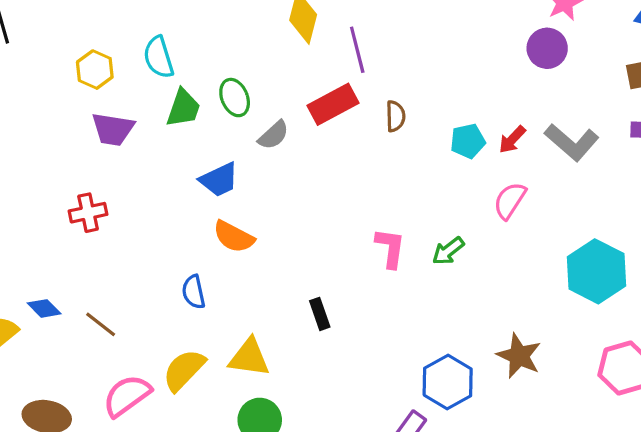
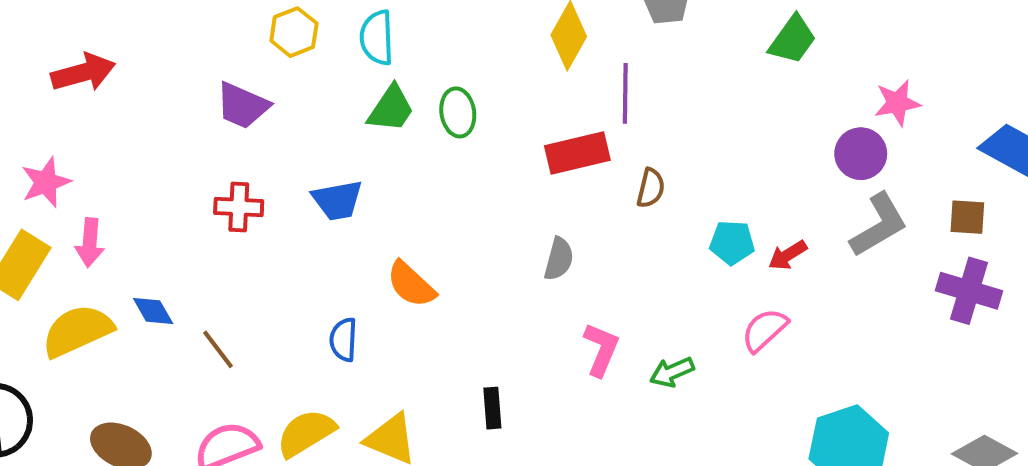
purple trapezoid: (113, 129) -> (242, 105), moved
gray semicircle: (274, 135) -> (559, 259), moved, turned -48
gray L-shape: (572, 142) -> (879, 225), moved, turned -86
blue trapezoid: (219, 180) -> (337, 200), moved

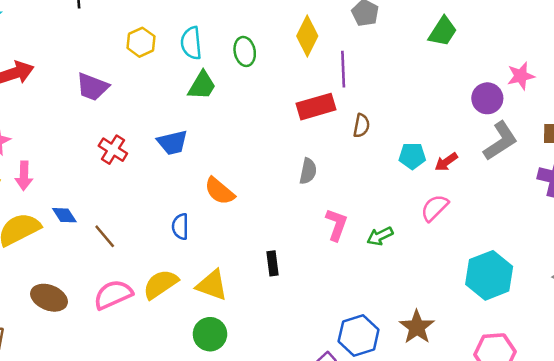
pink star: (897, 103) -> (521, 76), moved
purple trapezoid: (242, 105) -> (93, 87), moved
green ellipse: (458, 112) -> (245, 51), moved
red cross: (239, 207) -> (113, 150), turned 32

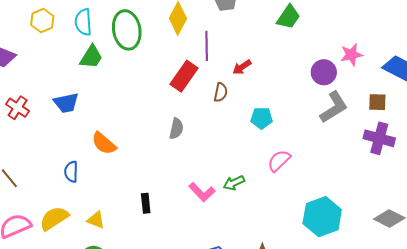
green ellipse: (245, 51) -> (127, 30), size x1.6
red rectangle: (316, 107) -> (184, 76), turned -40
red arrow: (446, 162) -> (242, 67), moved
pink L-shape: (336, 225) -> (202, 192), moved, turned 116
yellow triangle: (212, 285) -> (96, 220), size x0.7

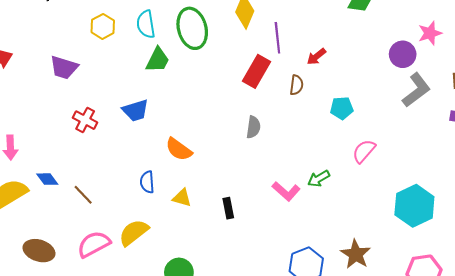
yellow triangle: (96, 220) -> (182, 198), moved

